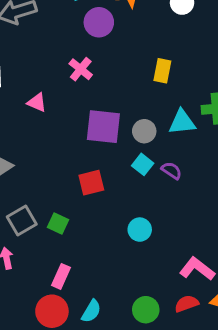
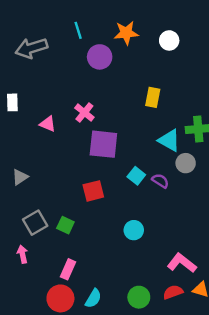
pink cross: (81, 69) -> (84, 113), moved
cyan triangle: (182, 122) -> (169, 140), turned 35
gray circle: (144, 131) -> (186, 163), moved

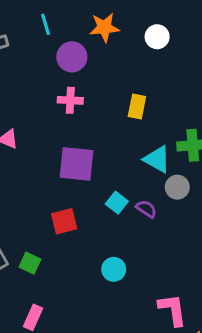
pink cross: (84, 113) -> (70, 100), moved, turned -36
pink L-shape: (182, 263) -> (173, 310), turned 44

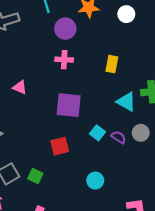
gray circle: (177, 187) -> (141, 133), moved

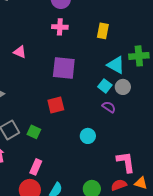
cyan square: (97, 133) -> (105, 86), moved
gray circle: (141, 133) -> (123, 87), moved
purple semicircle: (119, 137) -> (109, 107), moved

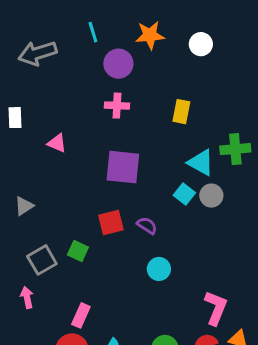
purple semicircle: (109, 107) -> (147, 226), moved
green square: (34, 132) -> (78, 251), moved
pink L-shape: (126, 162) -> (216, 308), turned 30

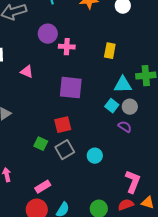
purple circle: (118, 64) -> (48, 34), moved
cyan triangle: (201, 163) -> (123, 85), turned -30
purple semicircle: (147, 226) -> (125, 127), moved
gray square: (42, 260) -> (65, 150), moved
pink rectangle: (81, 315) -> (43, 187), turned 35

